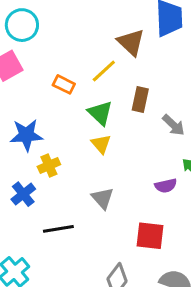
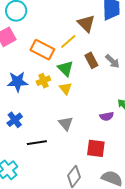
orange rectangle: (64, 84) -> (42, 50), size x1.6
brown rectangle: (140, 100) -> (91, 60), turned -42
gray arrow: (173, 125) -> (112, 61), moved
yellow cross: (49, 165) -> (43, 81), moved

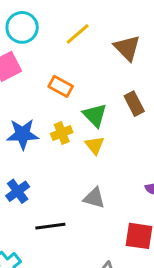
yellow line: (68, 41) -> (78, 34), moved
orange rectangle: (42, 50) -> (61, 86), size x0.7
gray triangle: (66, 124) -> (94, 198), turned -35

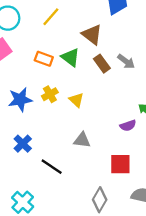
brown triangle: (127, 48) -> (92, 35), moved
green triangle: (95, 115) -> (70, 57), moved
black line: (50, 226) -> (52, 167), turned 50

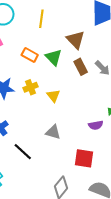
yellow line: (51, 17) -> (41, 19), turned -42

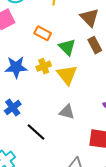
green triangle: (54, 57) -> (67, 47), moved
yellow triangle: (53, 96) -> (67, 75), size x1.5

